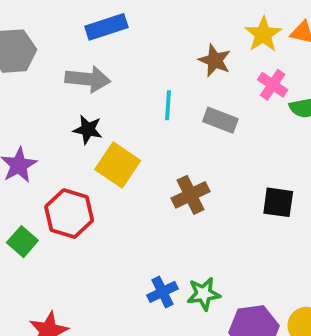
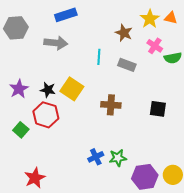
black star: (88, 130) -> (48, 90), moved
brown cross: (190, 195) -> (111, 105), turned 30

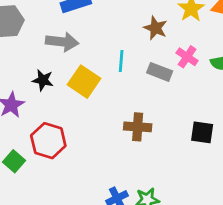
pink cross: (155, 46) -> (187, 57), moved
yellow square: (72, 89) -> (84, 82), moved
black star: (48, 90) -> (43, 80), moved

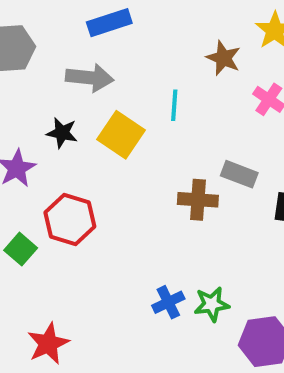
gray rectangle: (160, 72) -> (239, 174), moved

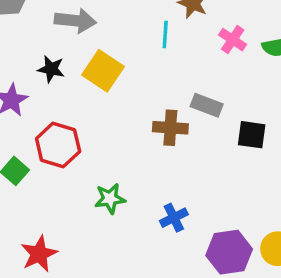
cyan line: (174, 105) -> (165, 34), moved
blue cross: (168, 302) -> (174, 218), moved
green star: (212, 304) -> (110, 199), moved

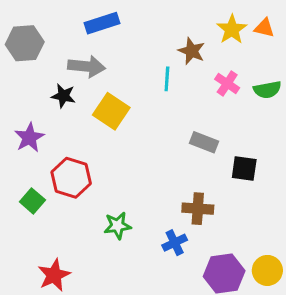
black star: (51, 69) -> (63, 96), moved
brown cross: (170, 128) -> (198, 209), moved

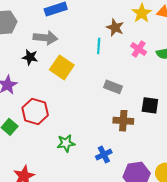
gray rectangle: (204, 142) -> (113, 87), moved
brown cross: (198, 209) -> (123, 121), moved

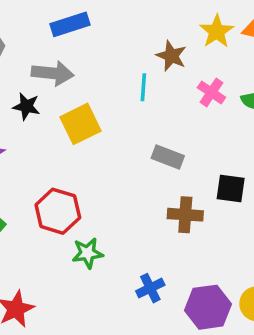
yellow square: (62, 67) -> (81, 124), turned 30
red hexagon: (35, 112) -> (58, 211), moved
blue cross: (104, 155) -> (150, 288), moved

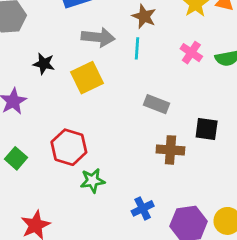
brown star: (171, 56) -> (144, 16), moved
gray arrow: (53, 73) -> (98, 37), moved

